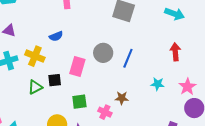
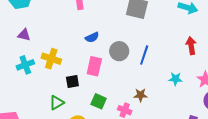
blue semicircle: (56, 36) -> (92, 37), moved
green triangle: (35, 87) -> (57, 103), moved
green square: (79, 102) -> (99, 101), turned 35

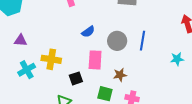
brown star: (141, 95) -> (120, 75), moved

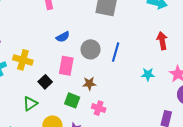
black square: (76, 78) -> (45, 82), turned -32

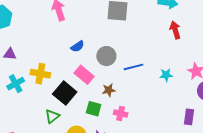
red arrow: (162, 41) -> (175, 30), moved
blue line: (116, 52) -> (133, 67), moved, turned 66
pink rectangle: (66, 66) -> (84, 75), turned -54
black square: (45, 82) -> (65, 93), size x1.6

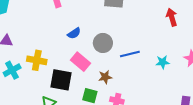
black square: (65, 93) -> (61, 80), turned -30

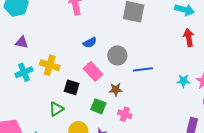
cyan star: (163, 62) -> (183, 81), moved
black square: (61, 80) -> (72, 87), size x0.7

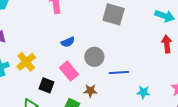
yellow cross: (50, 65) -> (26, 62), turned 30
cyan star: (183, 81) -> (143, 92), moved

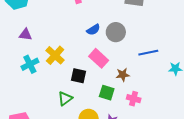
gray circle: (94, 57) -> (116, 32), moved

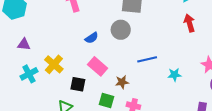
gray circle: (116, 32) -> (121, 30), moved

